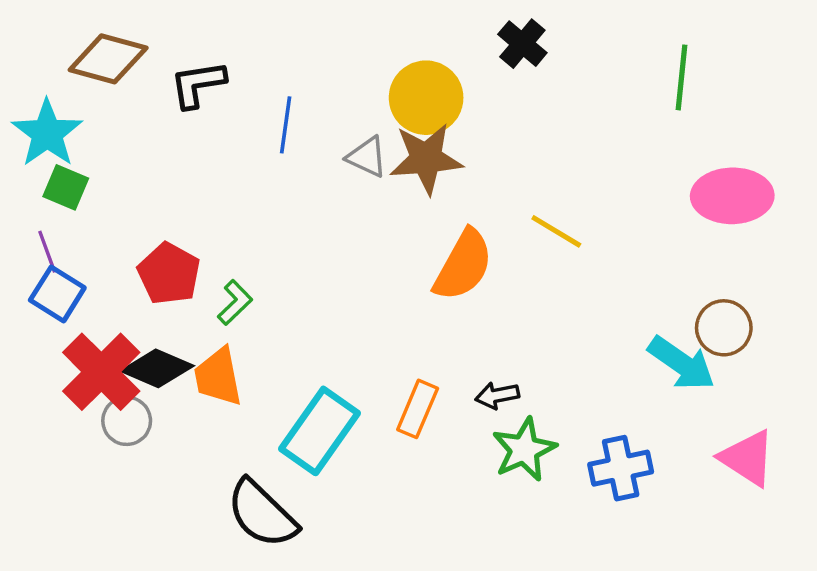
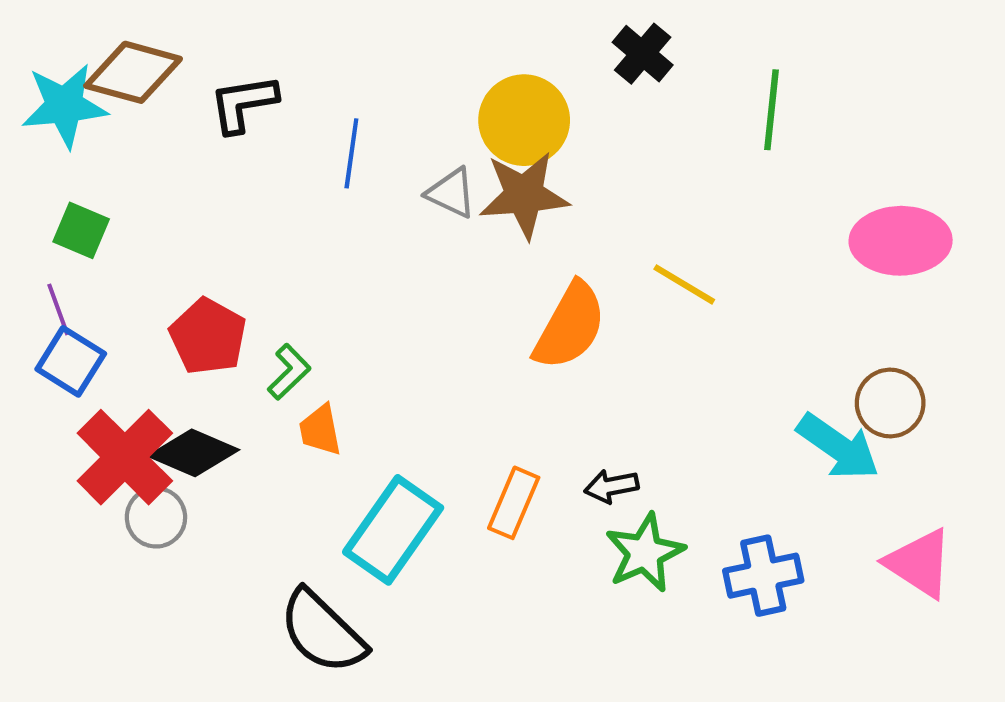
green line: (681, 77) -> (772, 110), moved
cyan star: (47, 133) -> (64, 106), moved, turned 30
orange trapezoid: (218, 377) -> (320, 430), moved, size x0.7

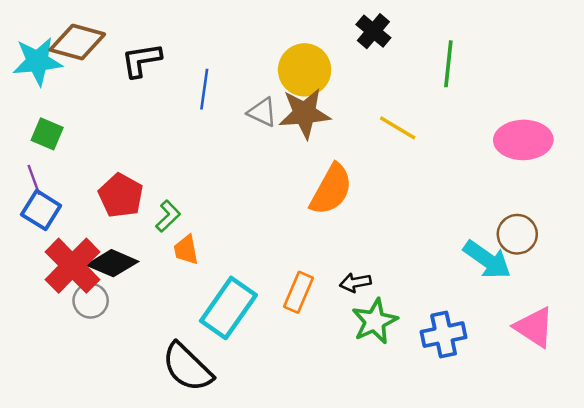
yellow line: (684, 284) -> (398, 128), moved

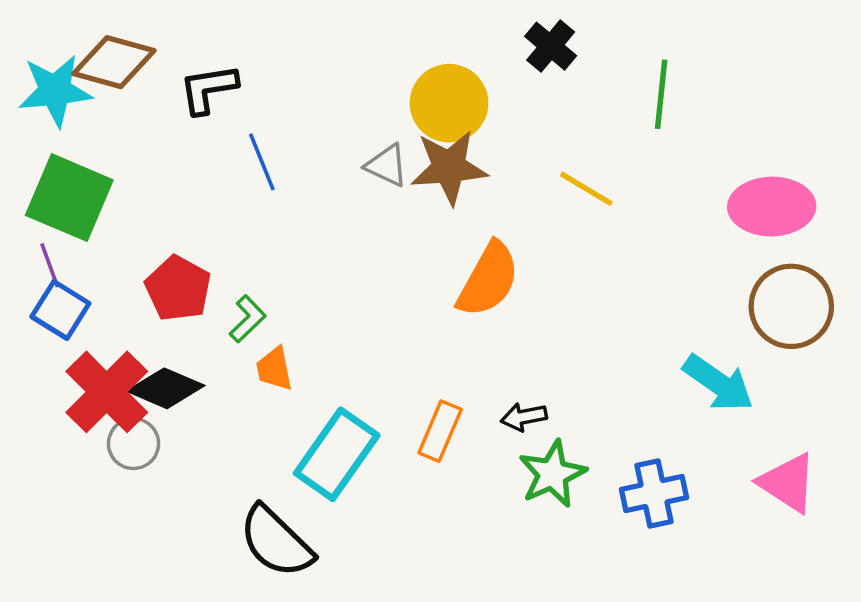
blue line: (204, 89) -> (262, 162), moved, turned -30
green square: (47, 134) -> (69, 198), size x1.8
brown circle: (517, 234) -> (791, 306), moved, size x1.4

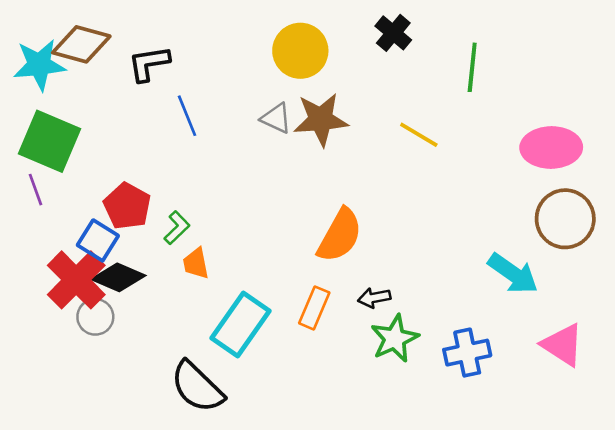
yellow circle: (449, 103) -> (300, 51), moved
orange semicircle: (488, 280) -> (340, 235), moved
blue square: (60, 310) -> (98, 240), moved

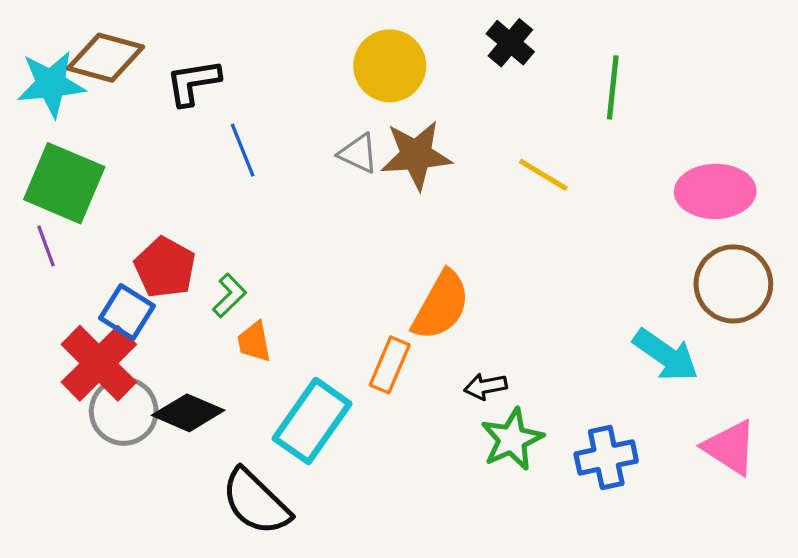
black diamond: (118, 277) -> (188, 413), moved
orange rectangle: (314, 308) -> (390, 365), moved
gray circle: (95, 317) -> (124, 411), size x1.4

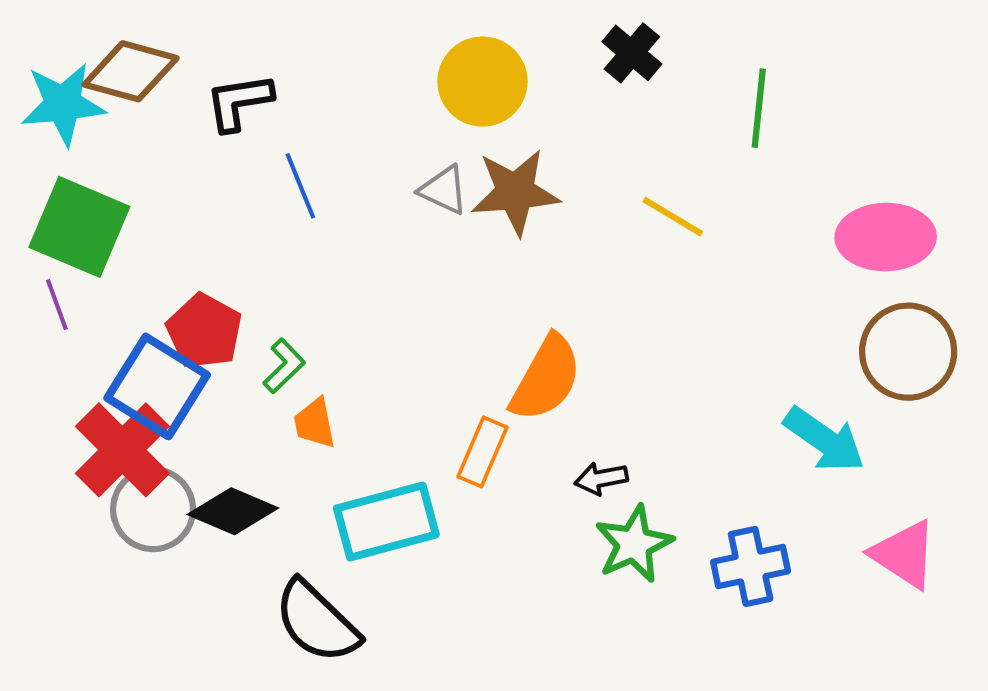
blue square: (127, 312) -> (157, 386), size x1.5
cyan rectangle: (312, 421) -> (386, 521), turned 40

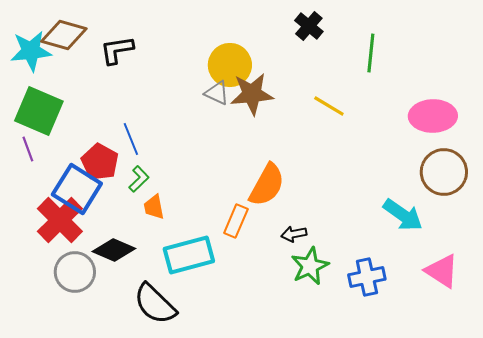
yellow circle: (482, 82) -> (230, 65), moved
blue line: (300, 186) -> (131, 139), moved
gray circle: (153, 509) -> (75, 272), moved

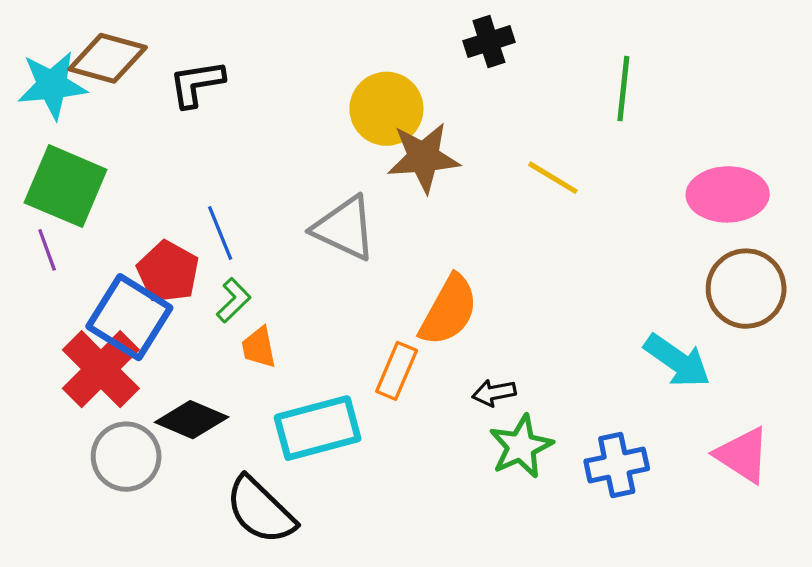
black cross: (309, 26) -> (489, 42), moved, turned 32
gray triangle: (217, 93) -> (344, 228), moved, size x1.6

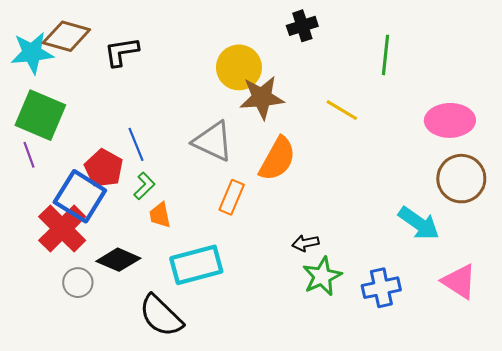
orange semicircle: (449, 310) -> (277, 159), moved
orange rectangle: (397, 371) -> (232, 197), moved
gray circle: (126, 457) -> (78, 283), size x0.7

